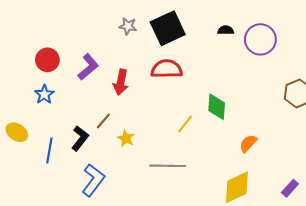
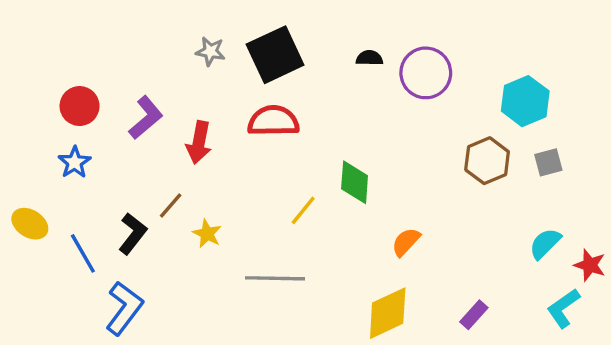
blue line: (49, 151) -> (83, 253), turned -40
blue L-shape: (93, 180) -> (124, 308), moved

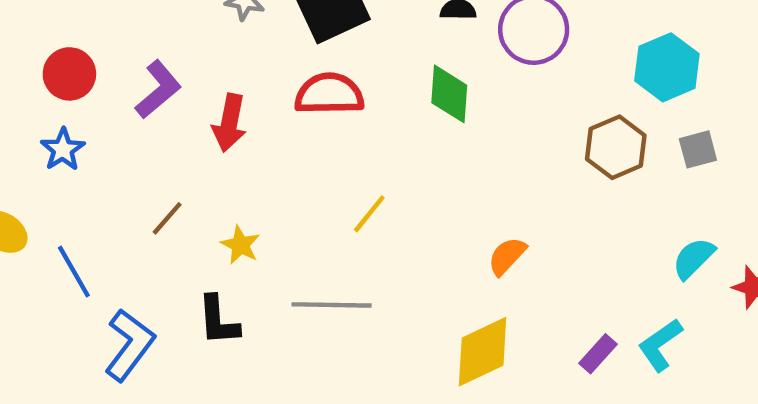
green diamond: (355, 182) -> (449, 94), moved
brown line: (171, 205) -> (167, 218), moved
black L-shape: (133, 234) -> (218, 320), moved, turned 138
cyan L-shape: (563, 308) -> (660, 345), moved

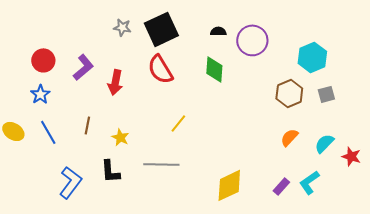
red semicircle: (329, 94) -> (160, 69), turned -120
brown line: (167, 218) -> (87, 125), turned -30
orange semicircle: (507, 256) -> (289, 137), moved
blue line: (74, 272) -> (48, 132), moved

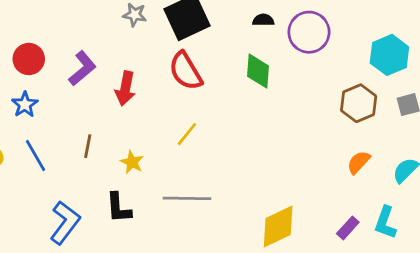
yellow line: (178, 123) -> (187, 134), moved
cyan L-shape: (309, 182) -> (385, 223), turned -35

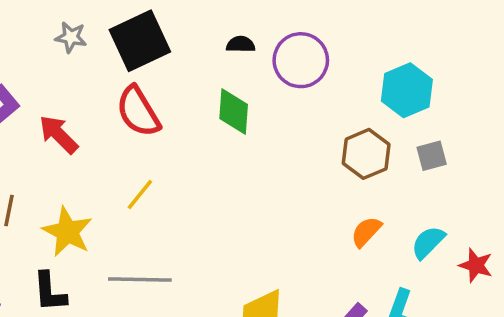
red arrow: (125, 88) -> (59, 134), turned 124
yellow star: (132, 162) -> (67, 232), size x1.6

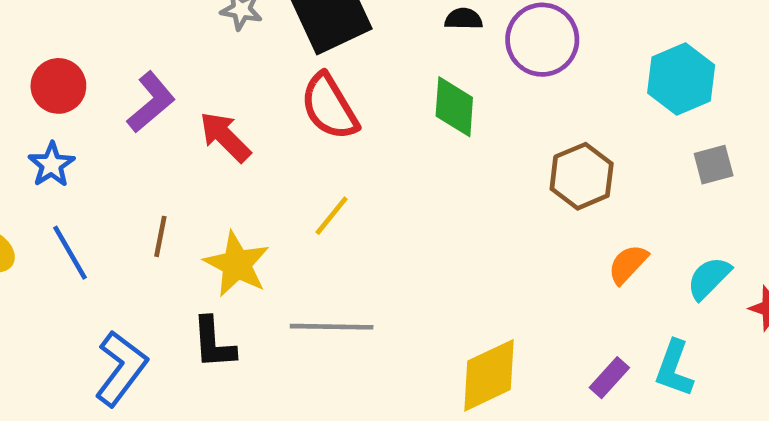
brown hexagon: (366, 154) -> (582, 176), moved

